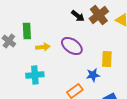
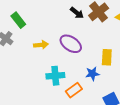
green rectangle: (27, 31) -> (18, 20), moved, turned -35
cyan cross: (35, 75) -> (55, 76), moved

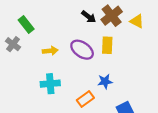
yellow rectangle: (107, 57) -> (107, 45), moved
cyan cross: (55, 76) -> (50, 84), moved

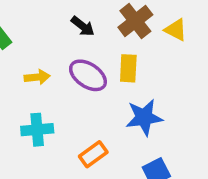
black arrow: (89, 17) -> (83, 26), moved
blue star: (105, 81) -> (144, 117), moved, size x1.5

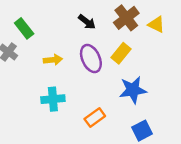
yellow rectangle: (128, 68) -> (121, 53), turned 36
purple ellipse: (88, 75) -> (91, 59), turned 32

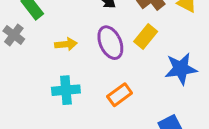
blue star: (133, 90) -> (181, 69), moved
orange rectangle: (95, 117) -> (120, 95), moved

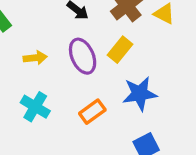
blue star: (181, 69) -> (140, 94), moved
cyan cross: (66, 90) -> (35, 107), turned 36

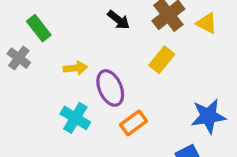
purple ellipse: (83, 56) -> (110, 88), moved
blue star: (140, 94) -> (208, 116), moved

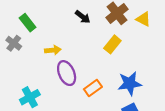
purple ellipse: (110, 88) -> (67, 73), moved
blue star: (208, 116) -> (130, 83), moved
cyan cross: (75, 118) -> (30, 97), moved, turned 30

